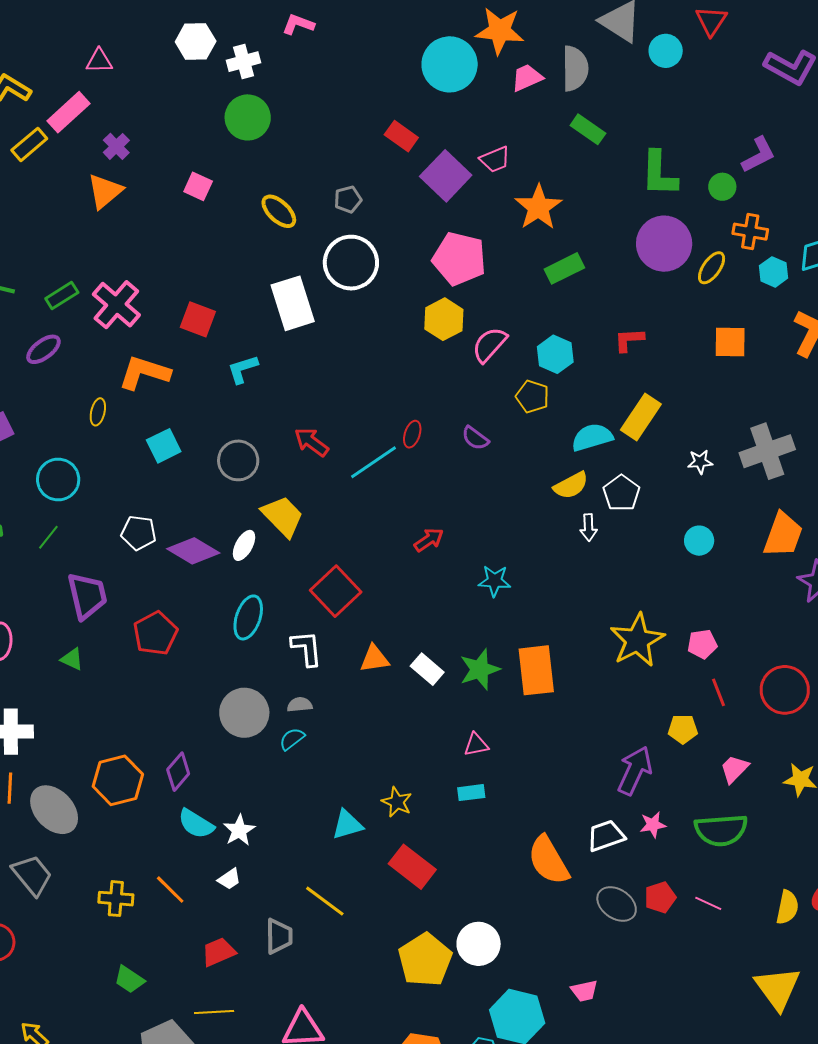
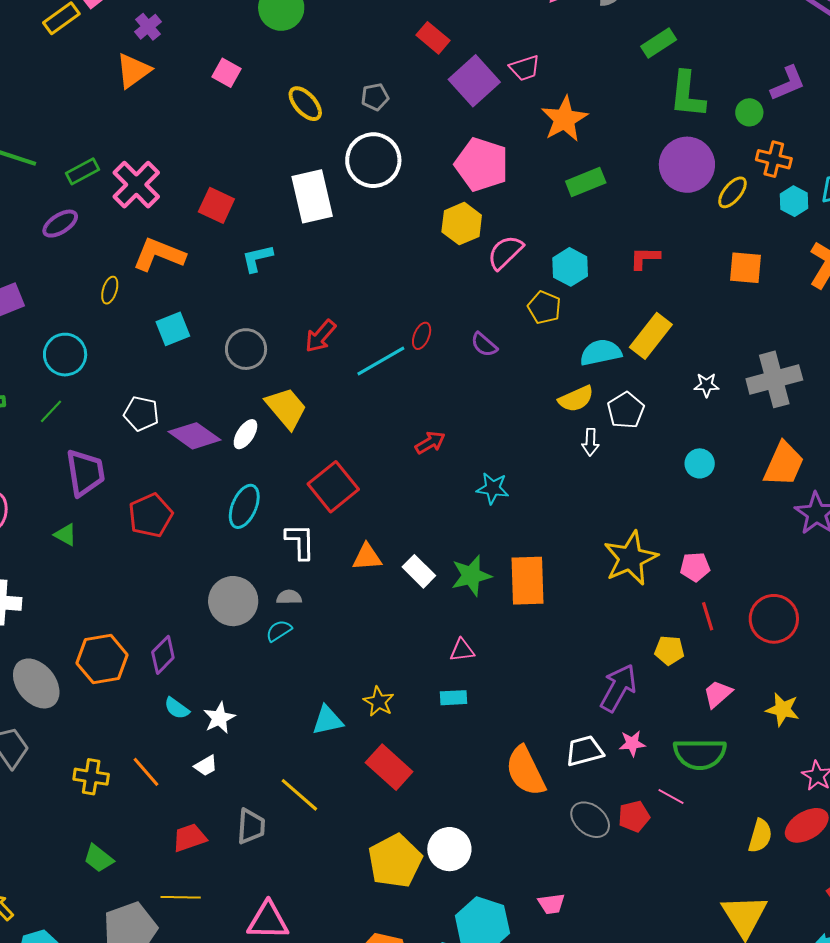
green rectangle: (588, 129) -> (659, 43), moved, turned -72
red arrow: (311, 442) -> (320, 336), turned -90
cyan semicircle: (196, 824) -> (177, 708), size x0.7
pink line: (708, 903) -> (671, 796), moved

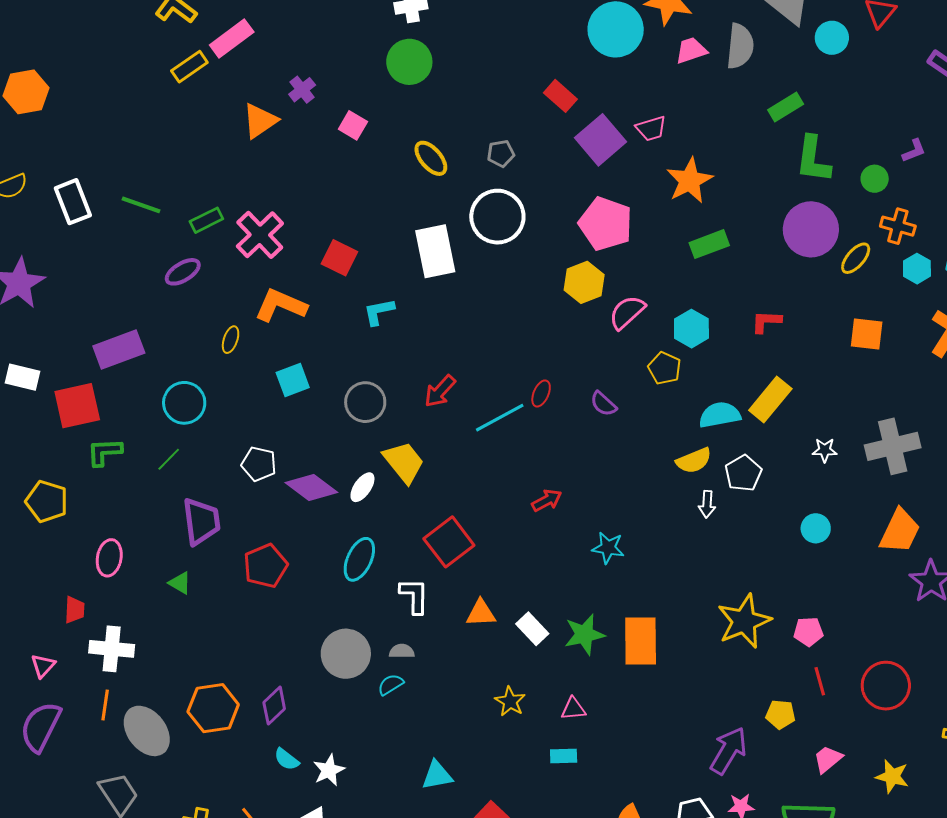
purple cross: (148, 27) -> (302, 90), moved
purple L-shape: (788, 83) -> (914, 151), size x0.7
yellow star: (379, 702) -> (510, 701), moved

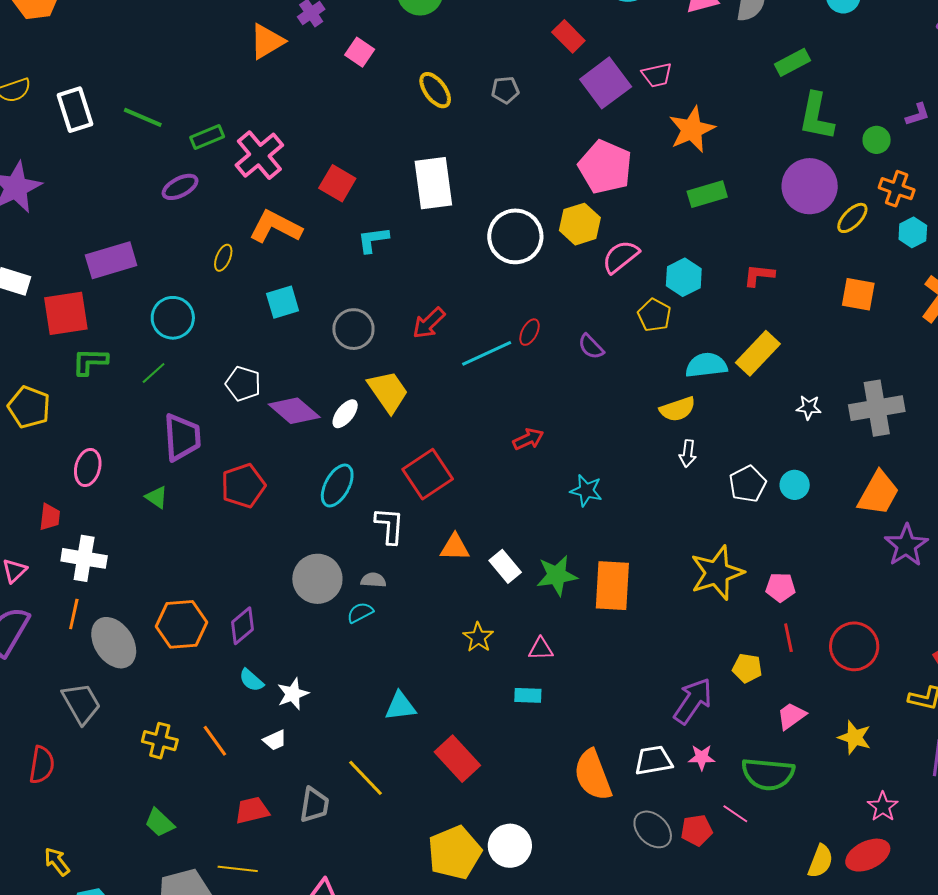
white circle: (497, 217) -> (515, 236), moved
white pentagon: (743, 473) -> (748, 484), moved

